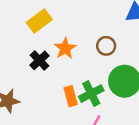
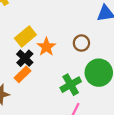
yellow rectangle: (39, 21) -> (25, 37), moved
orange rectangle: (71, 96) -> (22, 74), moved, turned 63

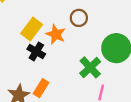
brown circle: (81, 43) -> (79, 18), moved
orange rectangle: (22, 74) -> (41, 88), moved

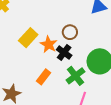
black cross: (36, 51) -> (64, 53), moved
orange rectangle: (41, 88) -> (44, 77), moved

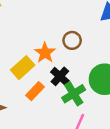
yellow rectangle: (28, 38) -> (23, 68), moved
black cross: (64, 53) -> (60, 76), moved

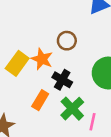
yellow rectangle: (23, 68) -> (17, 63), moved
green cross: (74, 94) -> (72, 109), moved

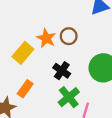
orange star: (42, 59) -> (46, 38), moved
orange rectangle: (40, 100) -> (25, 89), moved

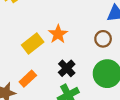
brown circle: (69, 36) -> (103, 39), moved

